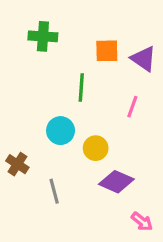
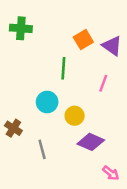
green cross: (43, 36) -> (21, 28), moved
orange square: (107, 51) -> (83, 40), turned -30

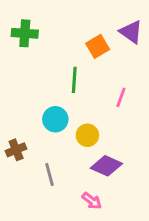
purple triangle: (112, 46) -> (131, 32), moved
brown cross: (13, 128) -> (16, 150), turned 35
pink arrow: (111, 173) -> (92, 201), moved

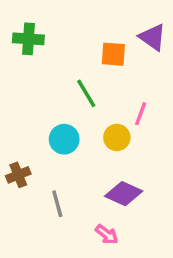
orange square: (98, 46) -> (113, 54), turned 35
green line: (74, 80) -> (86, 93), turned -35
yellow circle: (87, 135) -> (117, 137), moved

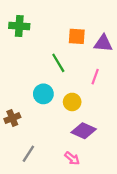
purple triangle: (153, 37) -> (103, 43), moved, turned -30
yellow circle: (117, 137) -> (72, 102), moved
gray line: (57, 204) -> (28, 154), moved, turned 48

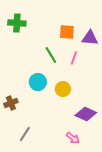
pink line: (95, 77) -> (74, 58), moved
purple diamond: (84, 131) -> (86, 114), moved
pink arrow: (72, 158) -> (73, 138), moved

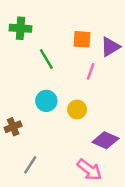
purple triangle: (90, 38) -> (110, 47), turned -36
green line: (51, 55) -> (46, 59), moved
pink arrow: (73, 138) -> (89, 170), size x1.5

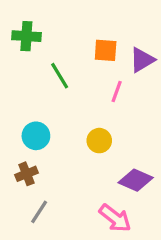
cyan circle: (46, 101) -> (36, 136), moved
brown cross: (13, 127) -> (26, 174), moved

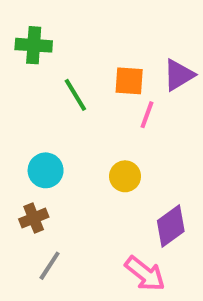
orange square: (106, 50) -> (129, 81), moved
purple diamond: (136, 180) -> (171, 226), turned -60

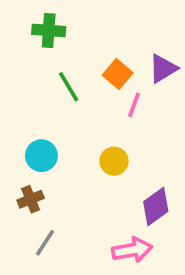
green cross: (34, 45) -> (49, 30), moved
orange square: (129, 81) -> (118, 74), turned 36
pink arrow: (145, 274) -> (132, 250), turned -48

